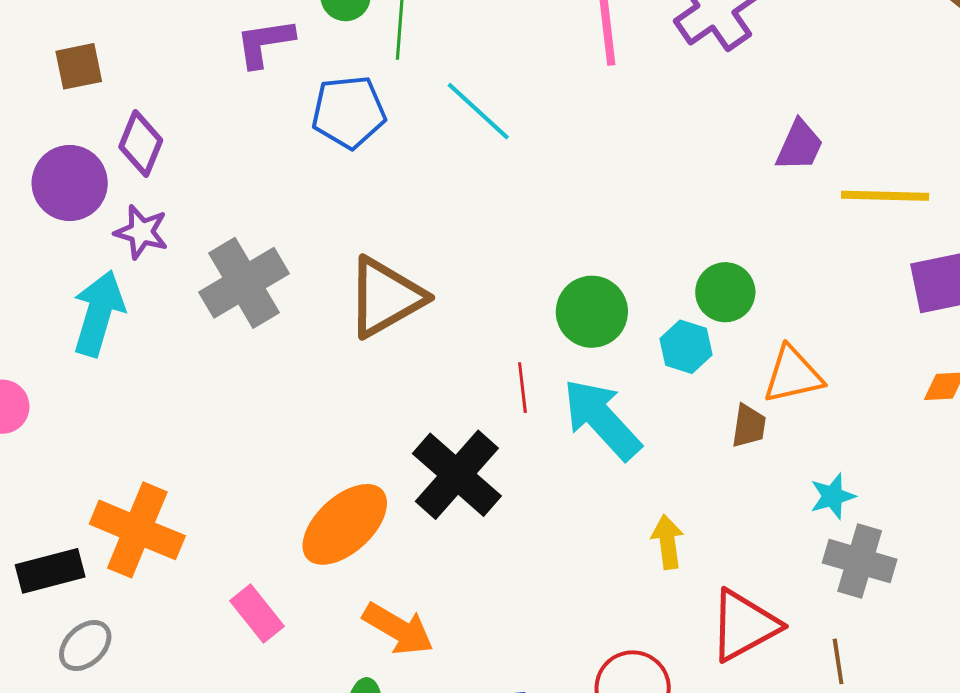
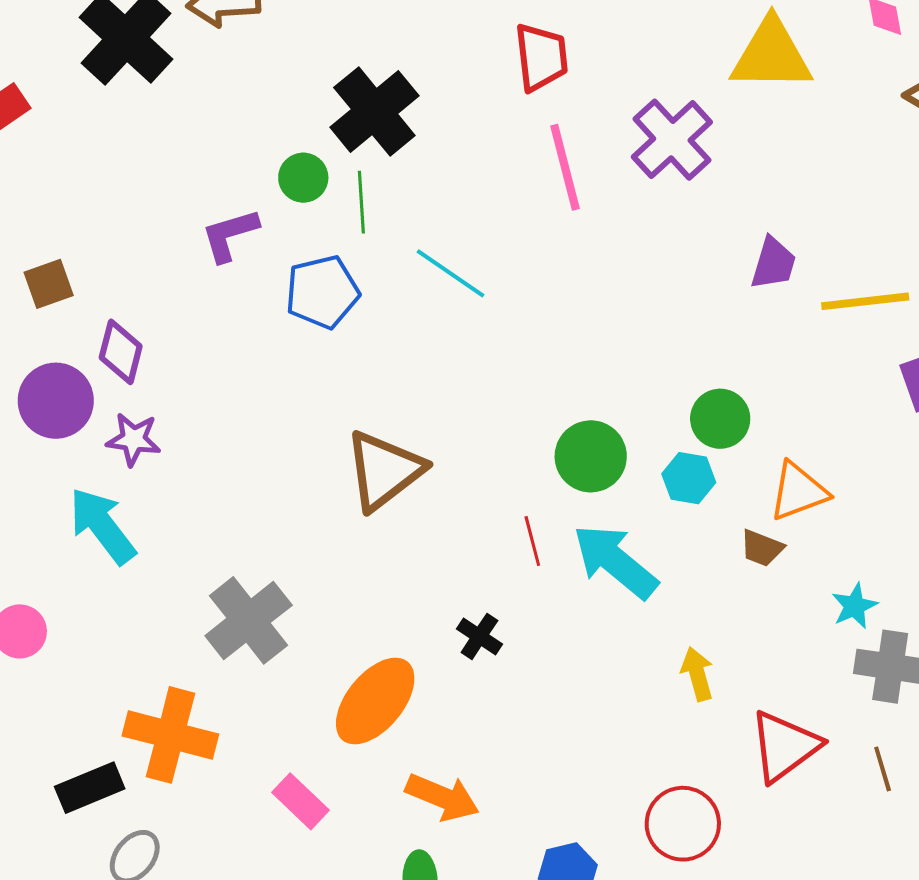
gray cross: (244, 283) -> (249, 620), moved
cyan arrow: (99, 313) -> (102, 526), turned -46
brown trapezoid: (749, 426) -> (762, 548), turned 111
black cross: (457, 475) -> (479, 636), size x0.5

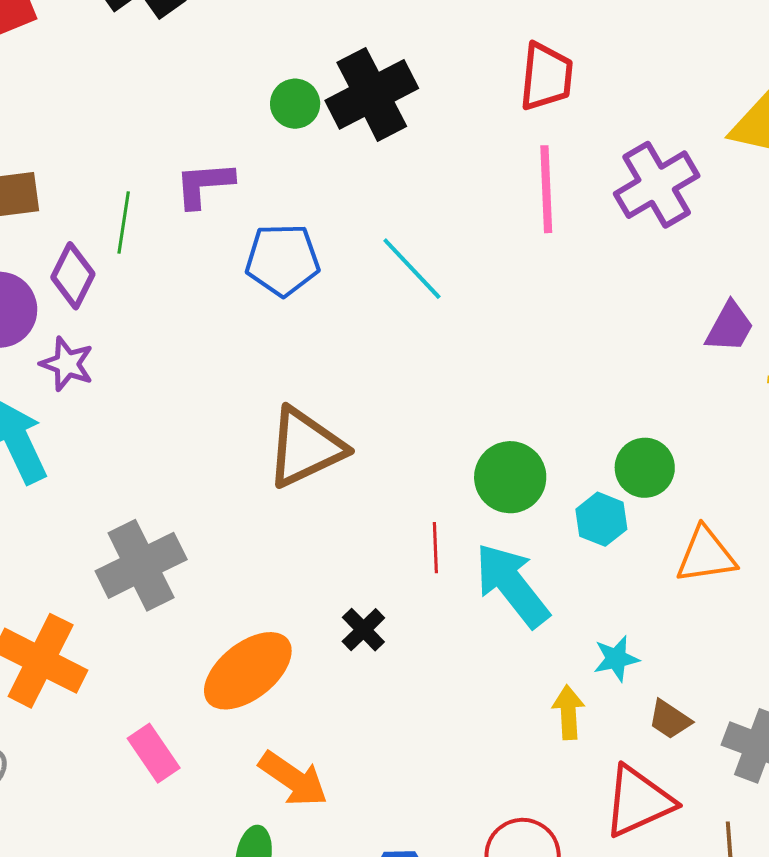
green circle: (303, 178) -> (295, 104), moved
green line: (361, 202) -> (124, 222), moved
brown trapezoid: (762, 548) -> (670, 720), moved
cyan star: (854, 606) -> (616, 659), moved

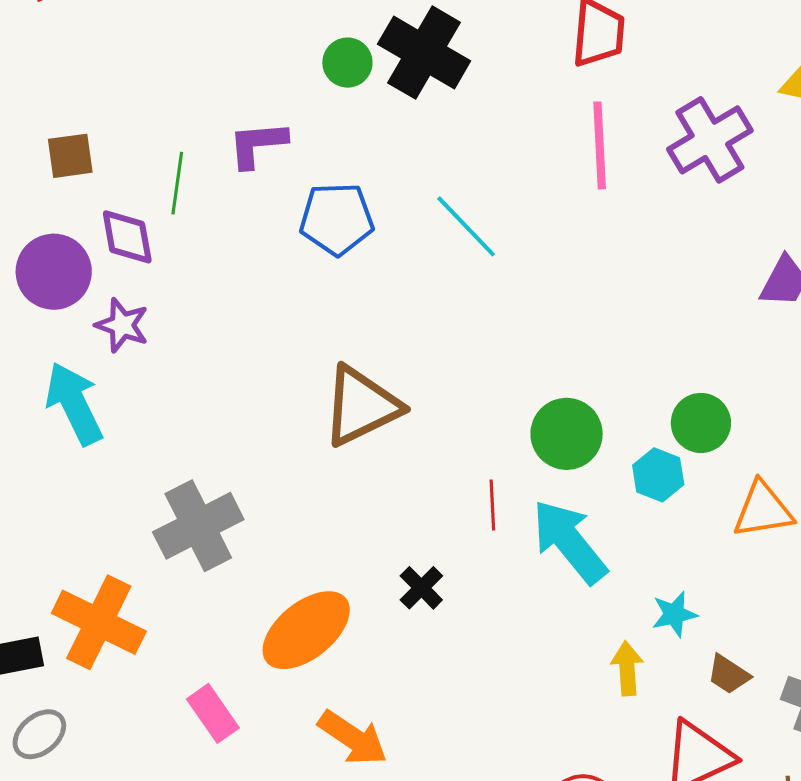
black cross: (372, 94) -> (424, 53), turned -32
purple diamond: (73, 276) -> (127, 237), turned -36

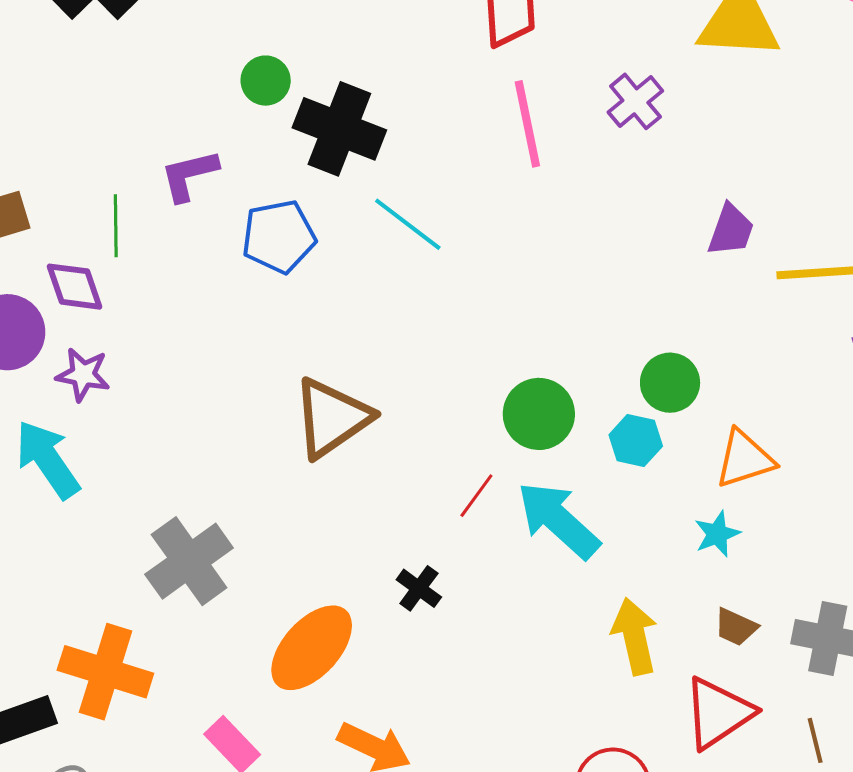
black cross: (424, 53) -> (339, 129), moved
purple cross: (710, 140) -> (635, 101), size x0.7
red line: (492, 505) -> (476, 496), turned 48
cyan star: (674, 614) -> (717, 534), moved
yellow arrow: (627, 668) -> (635, 636), size x1.4

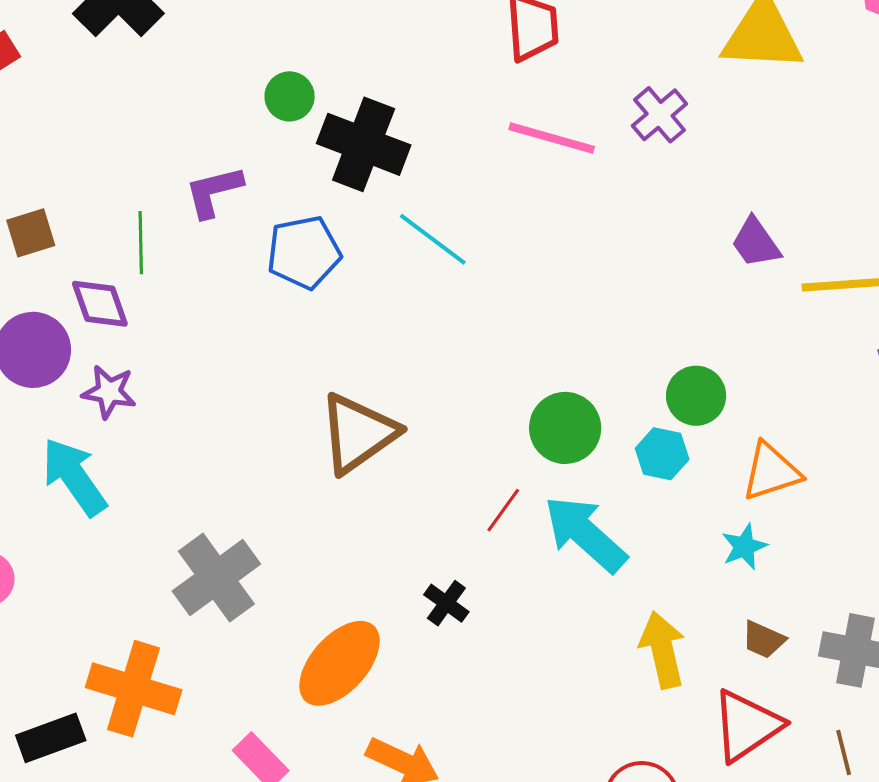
pink line: (527, 124) -> (552, 138), turned -62
purple trapezoid: (731, 230) -> (756, 243), turned 126

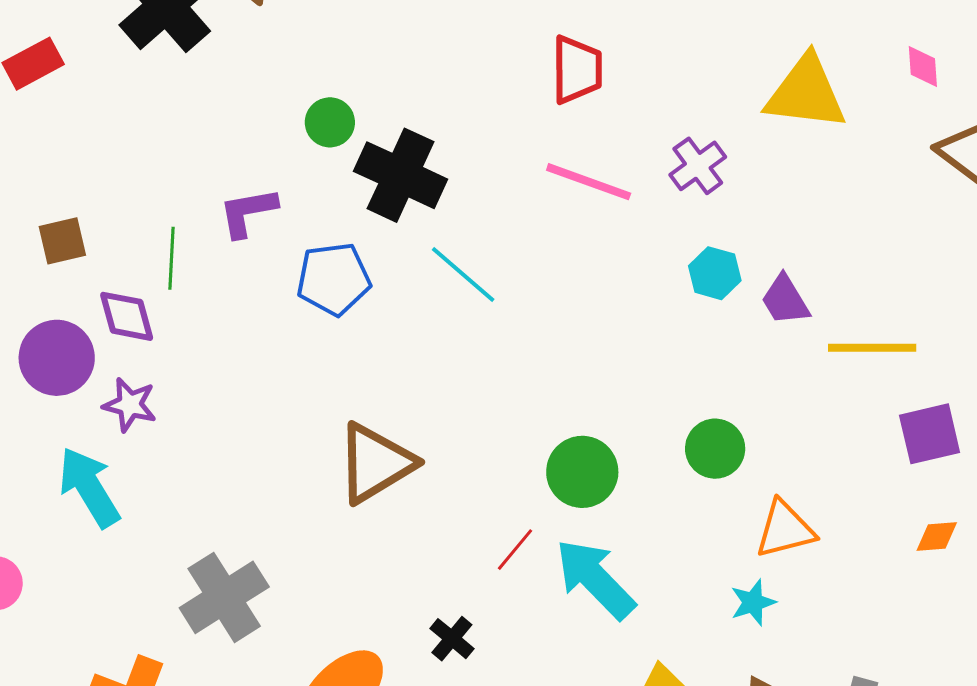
cyan hexagon: (662, 454) -> (715, 273), moved

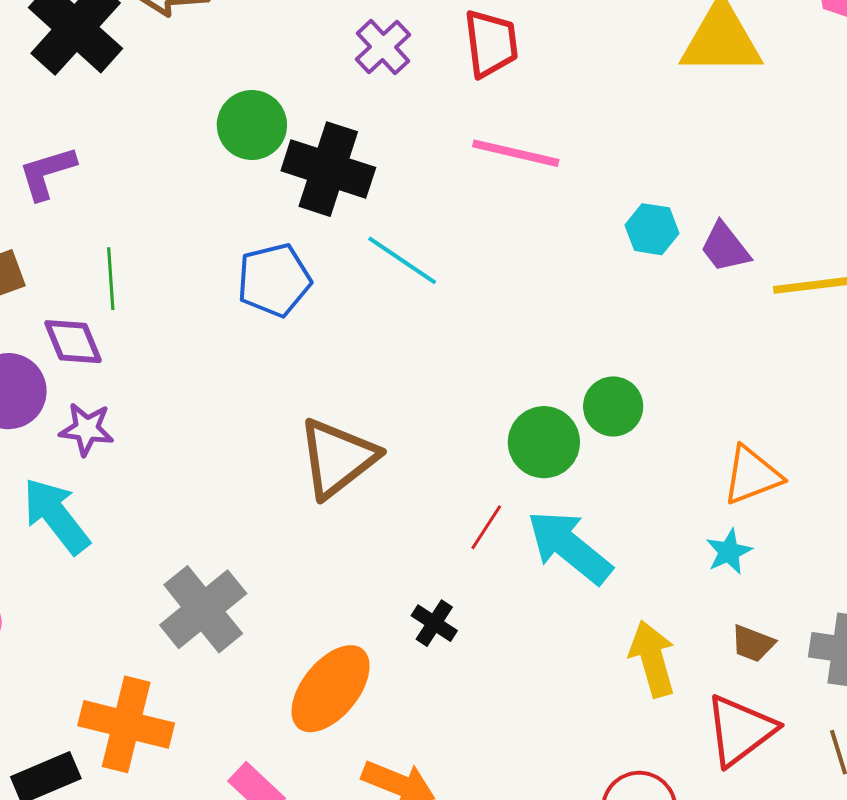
green circle: (330, 122) -> (252, 125), size x1.4
purple cross: (698, 166) -> (383, 47), moved
purple L-shape: (248, 212) -> (47, 173), moved
green circle: (715, 449) -> (613, 406), moved

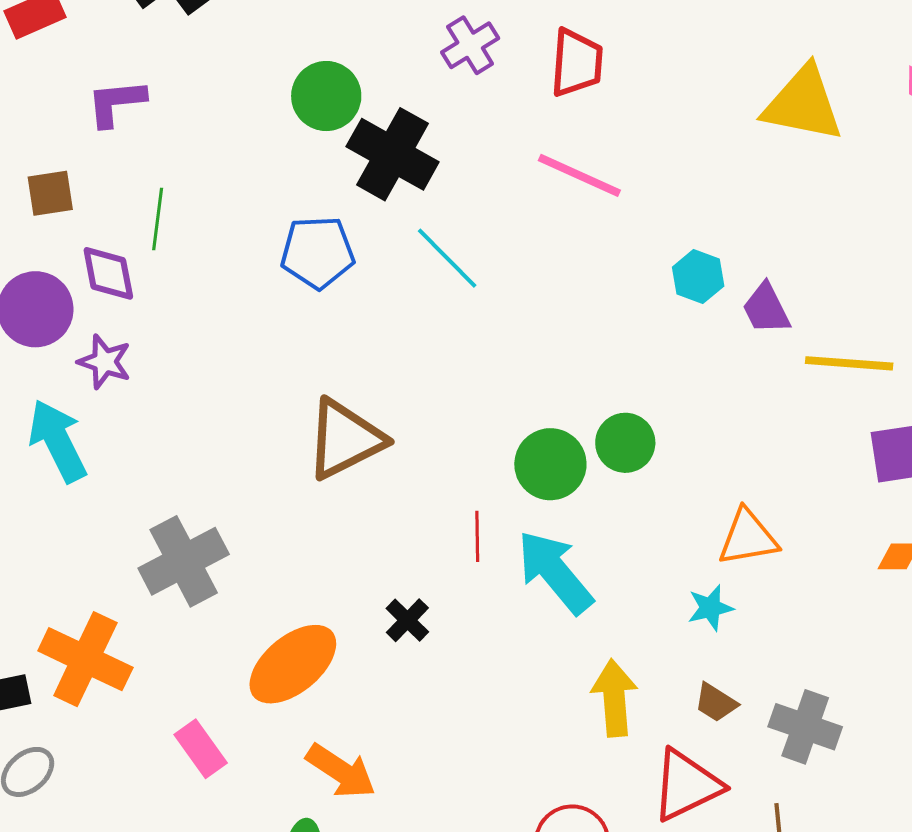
red line: (486, 527) -> (477, 536), turned -45

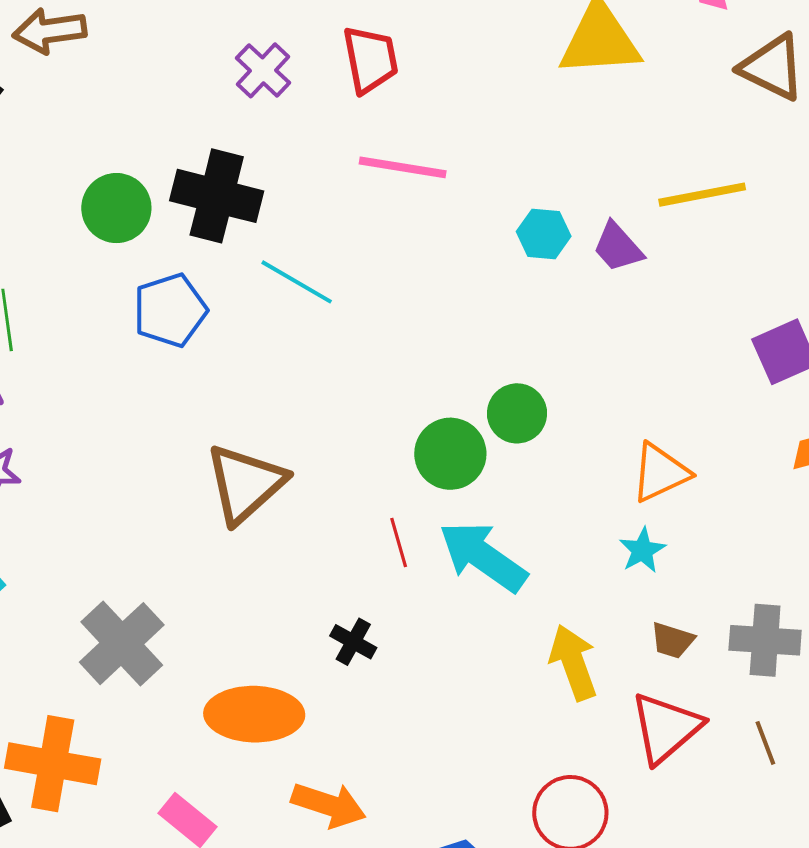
green circle: (326, 96) -> (116, 208), moved
yellow line: (849, 363) -> (702, 195), moved
orange ellipse: (293, 664) -> (254, 714), turned 56

